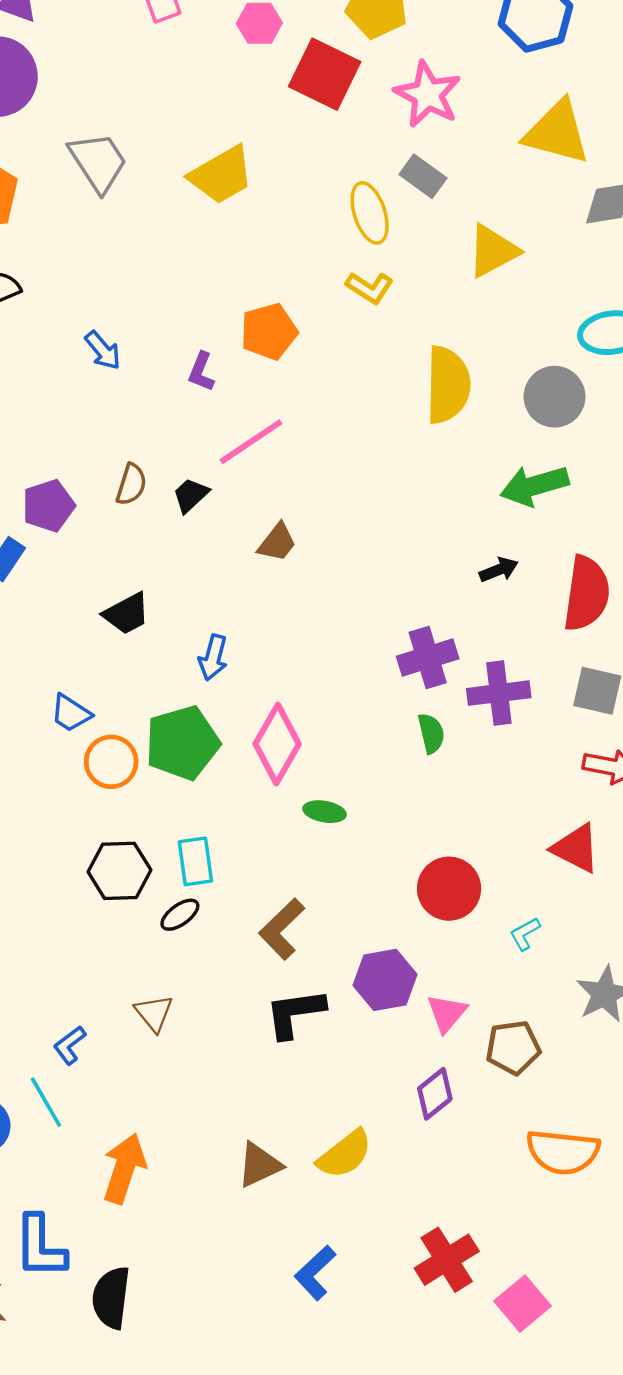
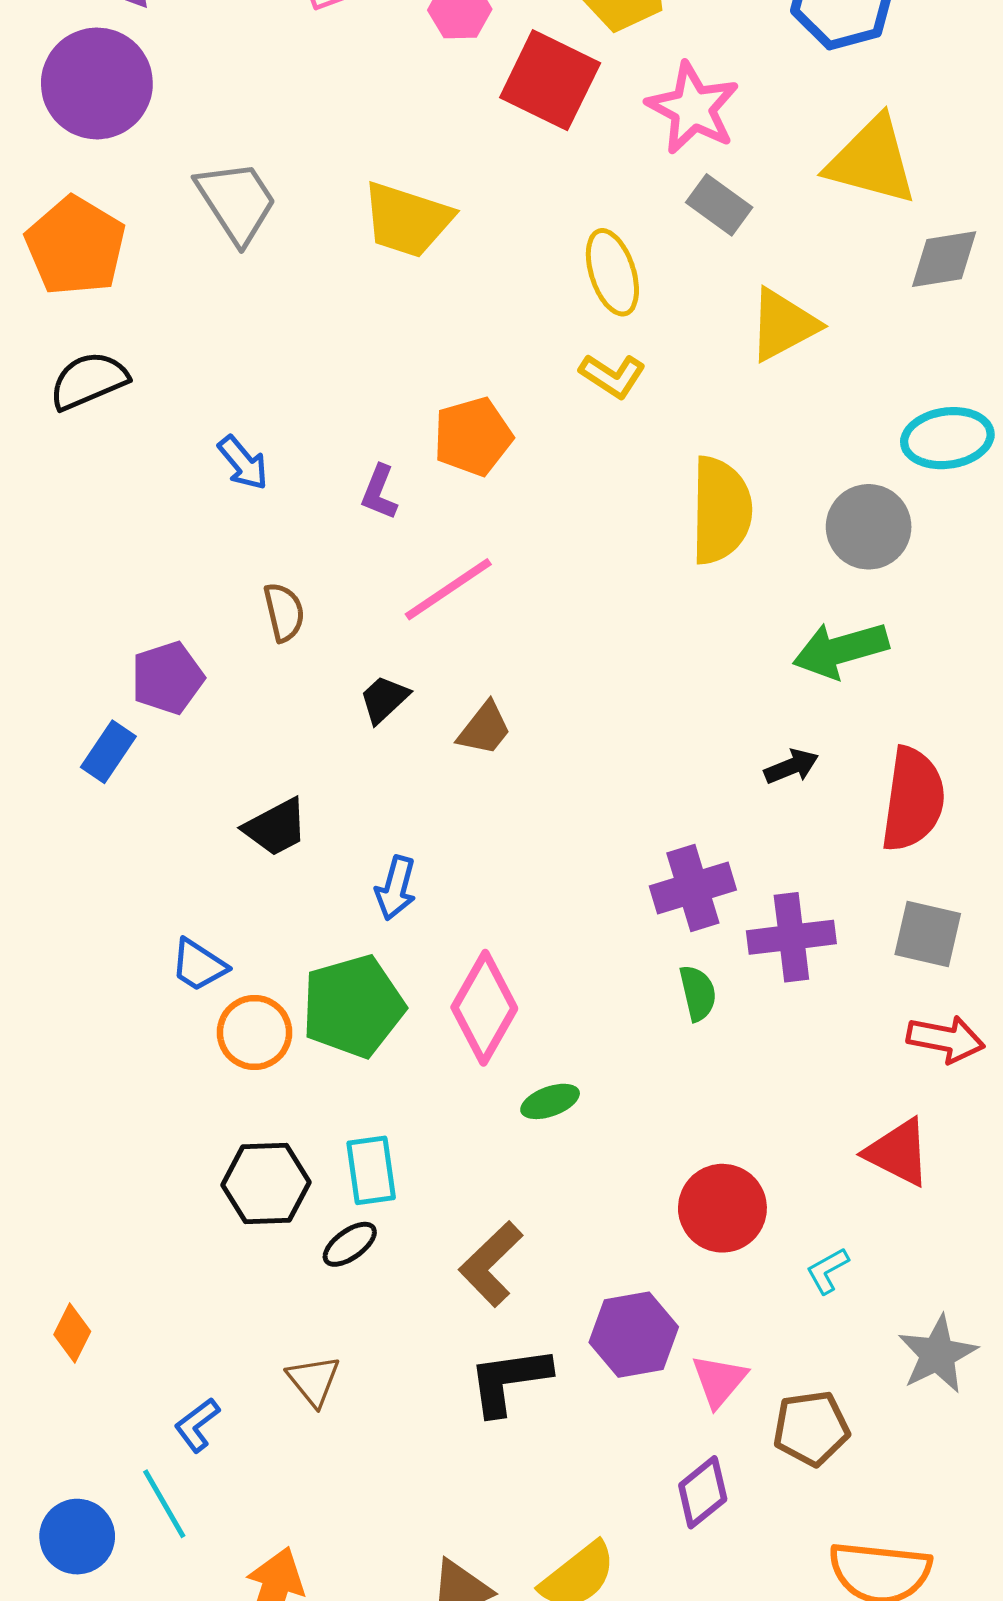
yellow trapezoid: (221, 175) -> (407, 220), turned 48
gray rectangle: (423, 176) -> (719, 205), moved
brown semicircle: (131, 484) -> (284, 612), moved, turned -30
black trapezoid: (191, 495) -> (384, 699), moved
green ellipse: (325, 812) -> (550, 1101), turned -30

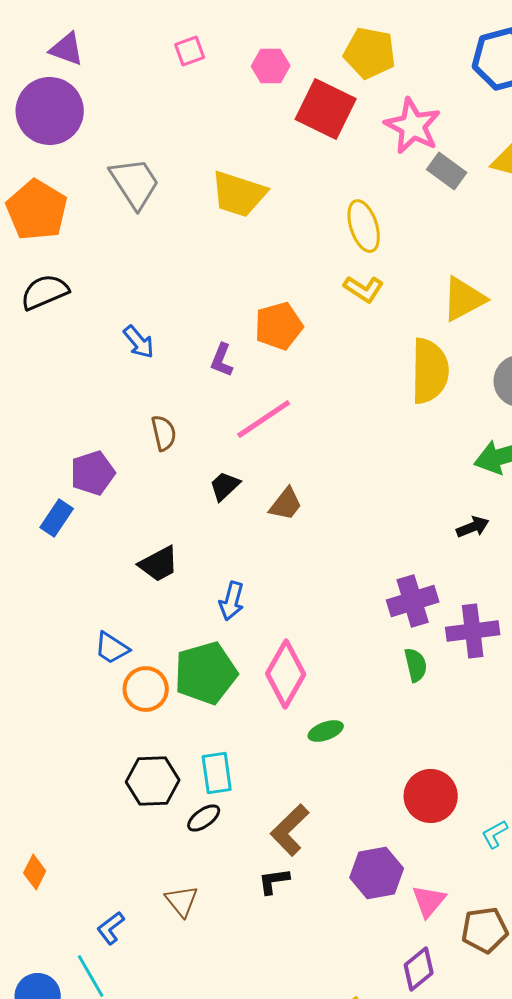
gray rectangle: (719, 205) -> (447, 171), moved
yellow triangle: (783, 325) -> (464, 299), moved
black L-shape: (509, 1381) -> (274, 881), moved, size x0.6

